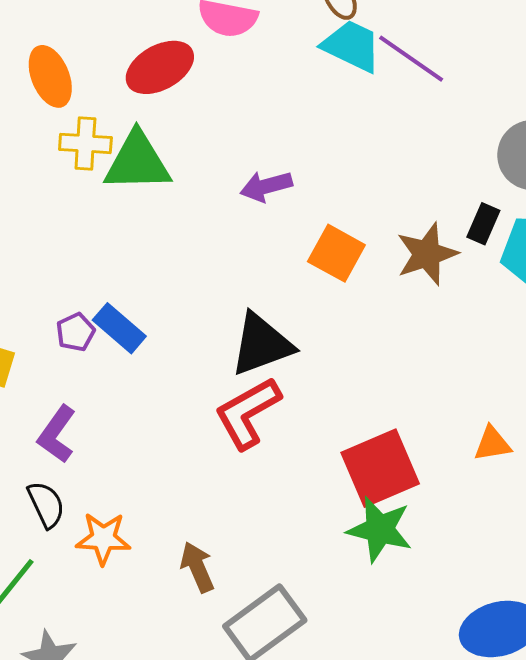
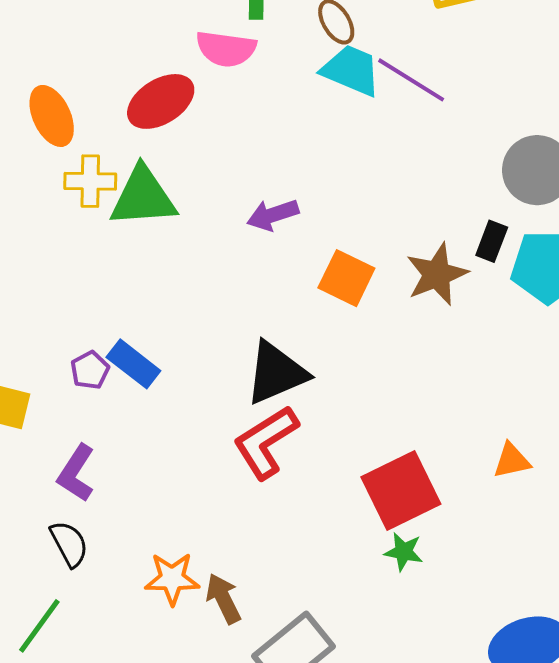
green star: (380, 529) -> (404, 552), size x0.6
orange star: (103, 538) -> (172, 579), moved

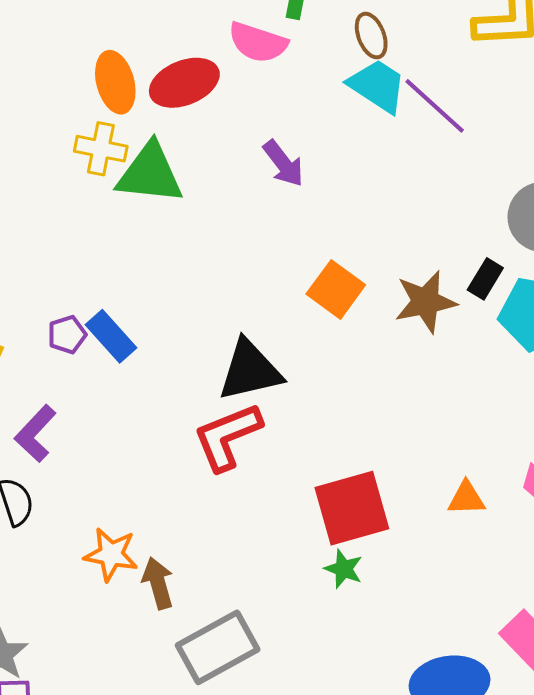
orange ellipse: (52, 116) -> (115, 82), moved
purple arrow: (273, 215) -> (283, 163), moved, turned -120

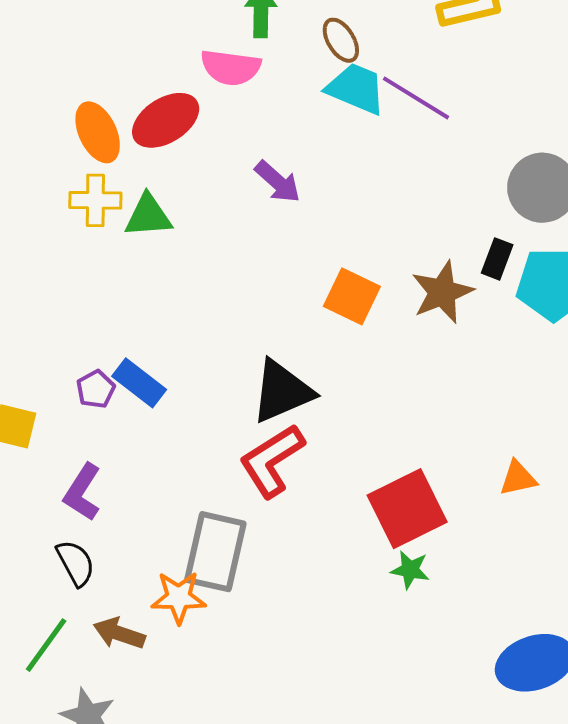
green triangle: (150, 174) -> (148, 216), size x0.7
brown arrow: (158, 583) -> (119, 633), moved, turned -45
gray rectangle: (218, 647) -> (215, 552), moved, turned -38

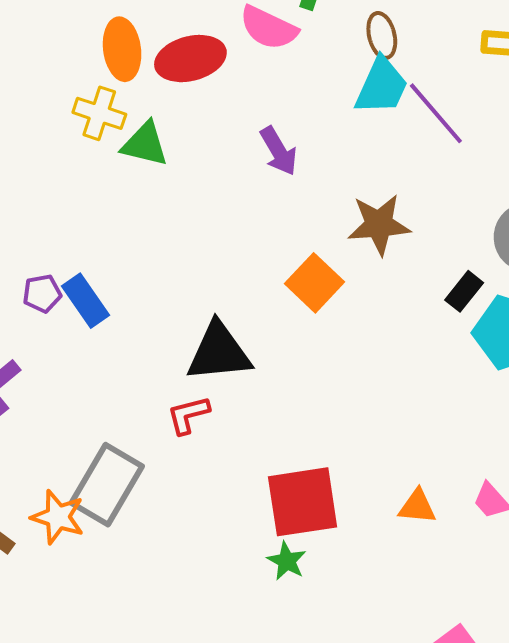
cyan trapezoid: (356, 89) -> (382, 86), turned 74
brown star: (442, 292) -> (379, 225), moved
red L-shape: (272, 461) -> (188, 415), size x0.6

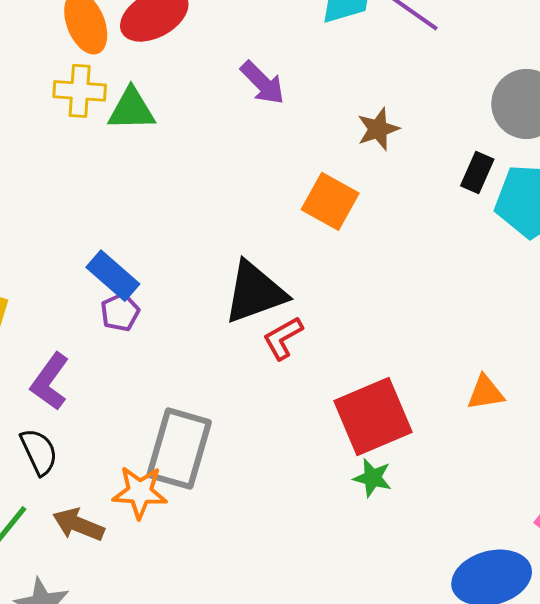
brown star: (379, 225) -> (378, 129), size x0.7
purple pentagon: (42, 293) -> (120, 312), moved
red L-shape: (188, 415) -> (283, 338), moved

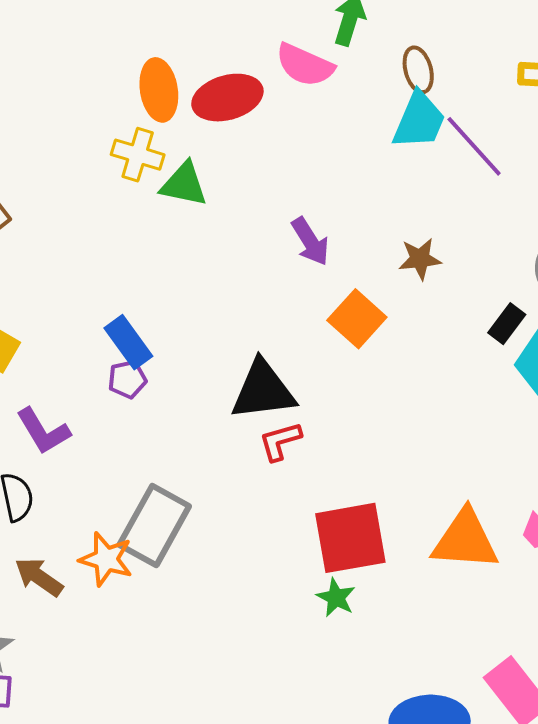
purple arrow: (263, 83) -> (310, 241), moved
purple L-shape: (50, 382) -> (43, 431), turned -80
orange triangle: (485, 393) -> (465, 540), size x1.8

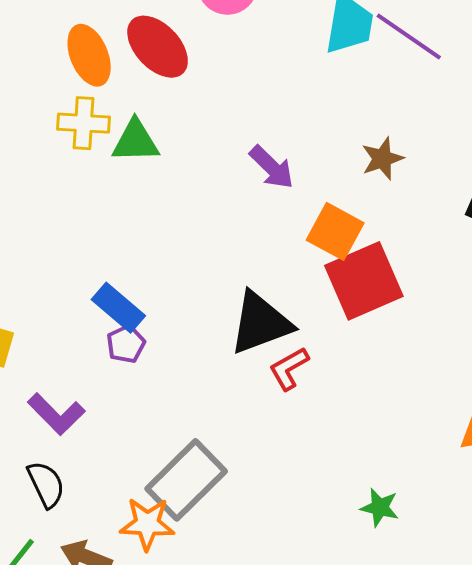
red ellipse: (227, 98) -> (158, 47), turned 76
gray rectangle: (154, 526) -> (186, 480), turned 30
red square: (350, 538) -> (364, 281), moved

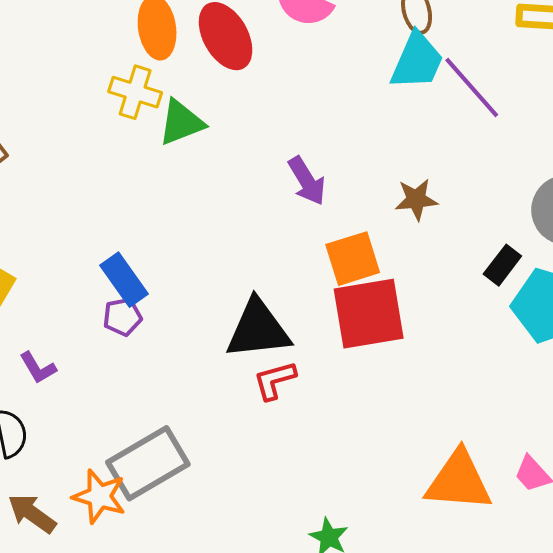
green triangle: (135, 141) -> (181, 122), turned -34
orange square: (335, 231) -> (353, 259), turned 30
purple L-shape: (56, 414) -> (38, 368), size x0.7

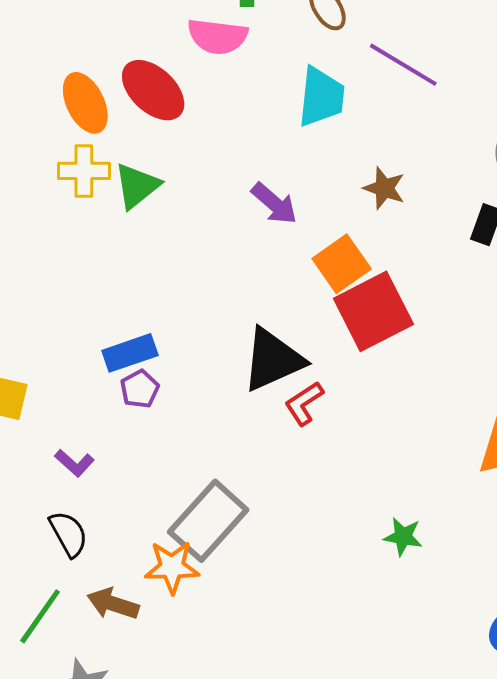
cyan trapezoid: (417, 61) -> (321, 97), moved
brown star: (416, 199) -> (384, 188), turned -30
blue rectangle: (124, 280) -> (130, 353), turned -56

